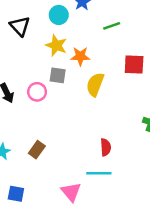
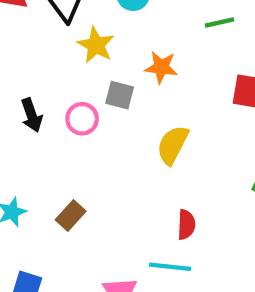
yellow star: (56, 45) -> (96, 45), moved
yellow semicircle: (95, 84) -> (173, 145), moved

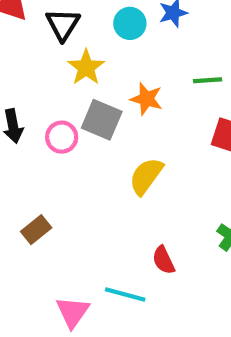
green line: (220, 23) -> (208, 80), moved
gray square: (120, 95) -> (102, 120), size x1.4
red semicircle: (186, 225) -> (163, 260), moved, turned 144

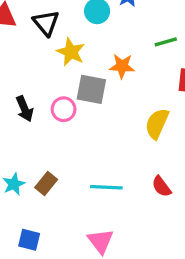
yellow semicircle: (146, 176) -> (157, 124), moved
brown rectangle: (36, 230) -> (46, 183), moved
cyan line: (125, 294) -> (106, 187), moved

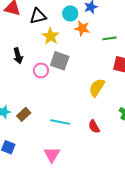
black triangle: (46, 23) -> (38, 16), turned 48
orange star: (122, 66) -> (82, 28), moved
black arrow: (25, 109) -> (18, 56), moved

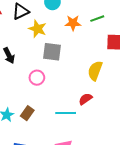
orange star: (82, 28) -> (73, 23), moved
pink circle: (41, 70) -> (37, 78), moved
red semicircle: (94, 127) -> (85, 99), moved, turned 96

